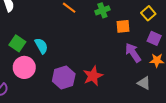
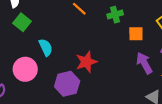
green square: (17, 43) -> (22, 22), moved
red star: (93, 76) -> (86, 62), moved

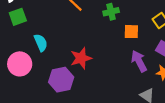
green square: (22, 22) -> (18, 17), turned 30

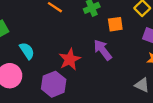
purple arrow: (139, 61) -> (103, 50), moved

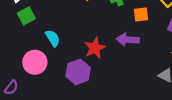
purple arrow: (103, 50) -> (128, 40), turned -50

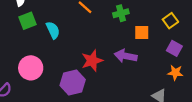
cyan semicircle: (53, 38) -> (53, 30), moved

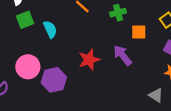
purple arrow: (126, 56) -> (123, 55), turned 40
purple hexagon: (73, 83) -> (54, 80), moved

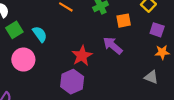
pink circle: (28, 67) -> (23, 60), moved
purple hexagon: (54, 80) -> (72, 82), moved

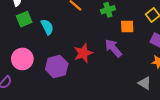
pink circle: (23, 60) -> (22, 59), moved
purple hexagon: (72, 82) -> (57, 67), moved

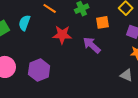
cyan semicircle: (47, 27) -> (24, 23), moved, turned -126
red star: (83, 53) -> (62, 35), moved, turned 30

